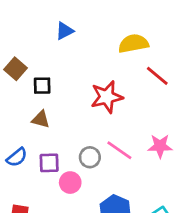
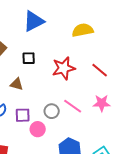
blue triangle: (65, 31) -> (34, 21), size x1.6
red line: (157, 76) -> (100, 70), moved
black square: (42, 86) -> (29, 58), moved

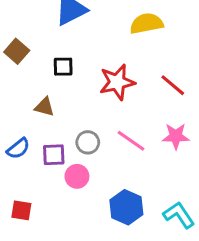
gray circle: (52, 111) -> (88, 142), moved

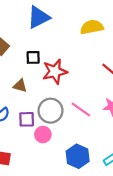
red star: (117, 82) -> (55, 72), moved
gray circle: (88, 142) -> (50, 111), size x1.5

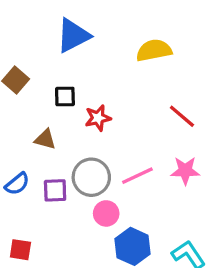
red star: (55, 72) -> (98, 118), size x0.7
pink line: (81, 110) -> (137, 176), turned -60
pink circle: (43, 135) -> (106, 213), moved

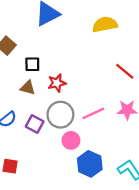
black square: (65, 96) -> (32, 64), moved
red star: (98, 118) -> (57, 83), moved
purple square: (55, 190) -> (35, 124), turned 30

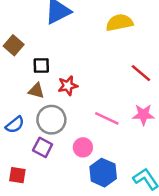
pink line: (93, 113) -> (107, 118), turned 50
gray circle: (60, 115) -> (51, 120), moved
purple square: (35, 124) -> (43, 147), moved

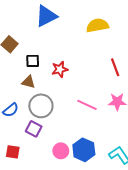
red line: (141, 73) -> (115, 67), turned 30
red star: (68, 86) -> (60, 69), moved
pink circle: (83, 147) -> (61, 151), moved

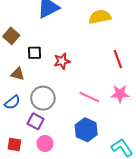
brown triangle: (28, 82) -> (18, 74), moved
blue hexagon: (84, 150) -> (86, 130), moved
pink circle: (61, 151) -> (45, 143), moved

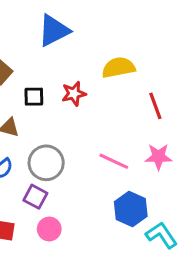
yellow semicircle: (100, 17) -> (118, 67), moved
red star: (62, 61) -> (74, 94), moved
blue hexagon: (86, 130) -> (131, 209), moved

